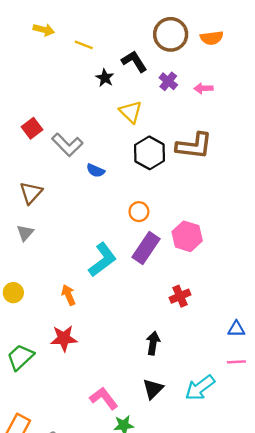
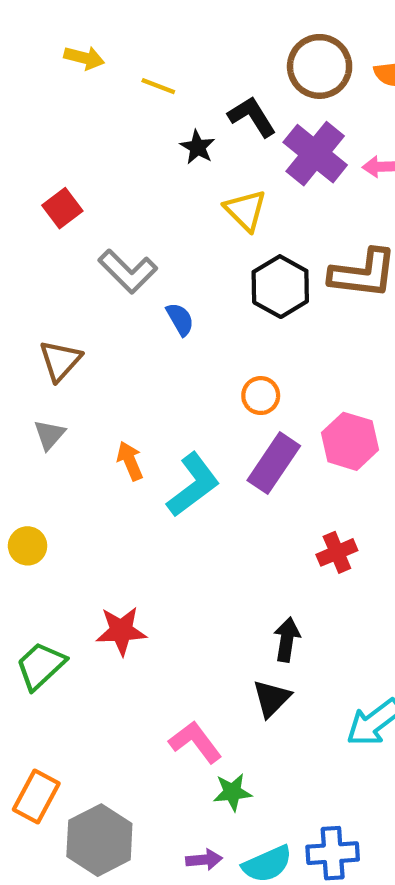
purple cross: (168, 81) -> (315, 154), size x1.8
red square: (32, 128) -> (62, 208), moved
blue semicircle: (95, 171) -> (180, 319), turned -144
orange arrow: (68, 295) -> (130, 461), moved
black triangle: (153, 389) -> (272, 698), moved

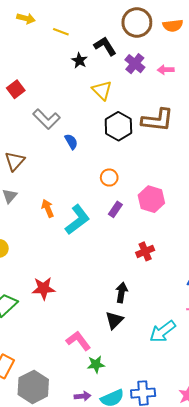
purple cross: (315, 154) -> (135, 64), size x0.7
purple rectangle: (274, 463) -> (115, 209), size x0.6

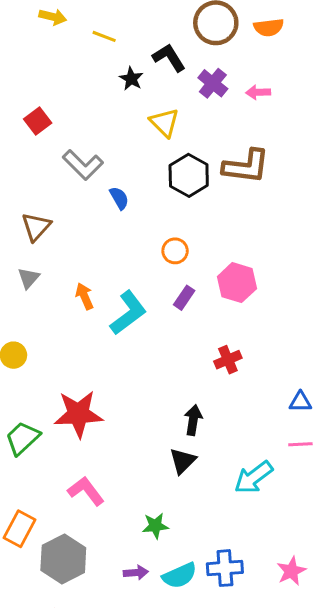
red star: (43, 288) -> (78, 414), size x1.4
pink L-shape: (78, 341) -> (86, 491), moved

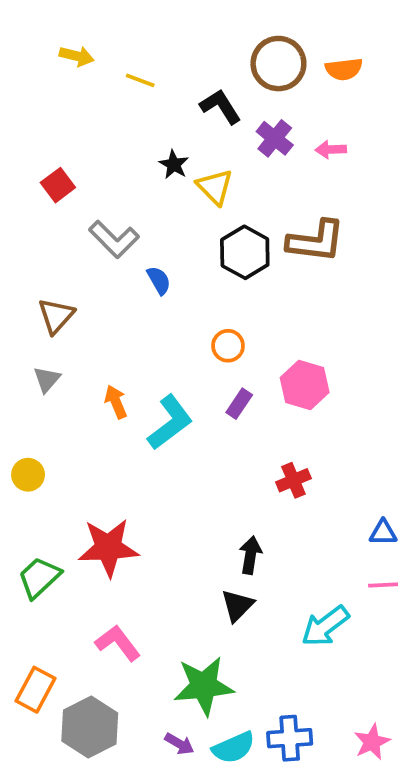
black star: (131, 79) -> (174, 164), moved
green star: (155, 526) -> (204, 686), size x1.8
purple arrow: (136, 573) -> (179, 744), turned 35

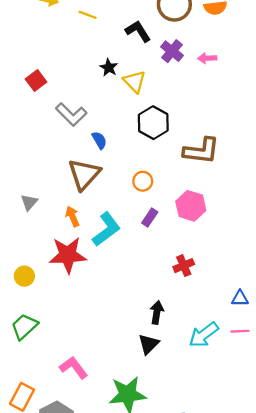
brown L-shape: (316, 241) -> (201, 151), moved
brown triangle: (56, 316) -> (84, 174), moved, size x1.4
yellow circle: (28, 475) -> (24, 276), moved
red star: (108, 548) -> (68, 255), moved
cyan arrow: (325, 626) -> (204, 335), moved

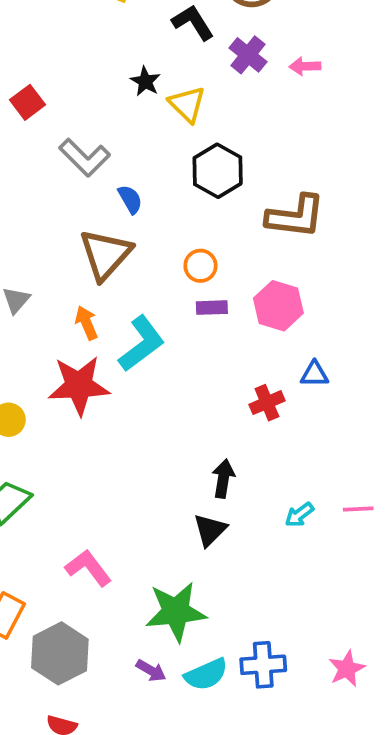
purple rectangle: (150, 218) -> (212, 308), moved, turned 54
blue triangle: (240, 298) -> (314, 374), moved
cyan arrow: (204, 335) -> (299, 515), size x0.6

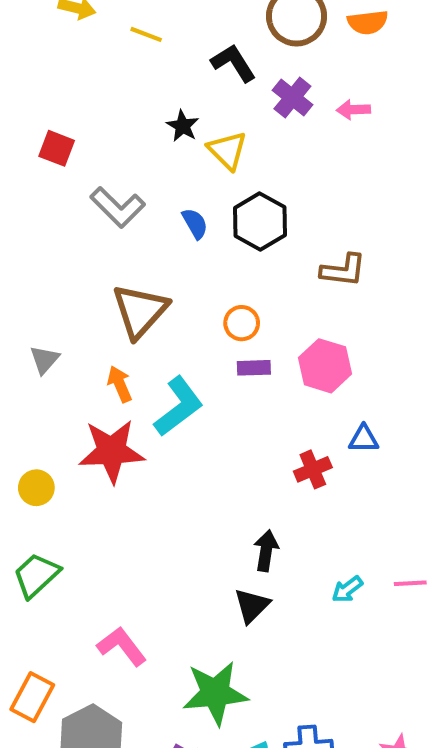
red square: (28, 102) -> (57, 148), turned -32
blue semicircle: (130, 199) -> (195, 224), moved
brown L-shape: (295, 216) -> (343, 270), size x0.7

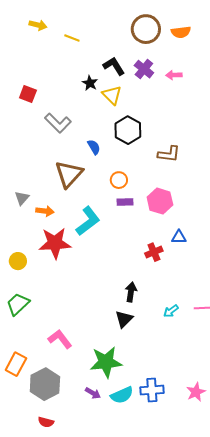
black L-shape: (234, 63) -> (114, 66), moved
blue semicircle: (195, 224) -> (94, 147), moved
orange arrow: (120, 384) -> (45, 211), moved, turned 120

